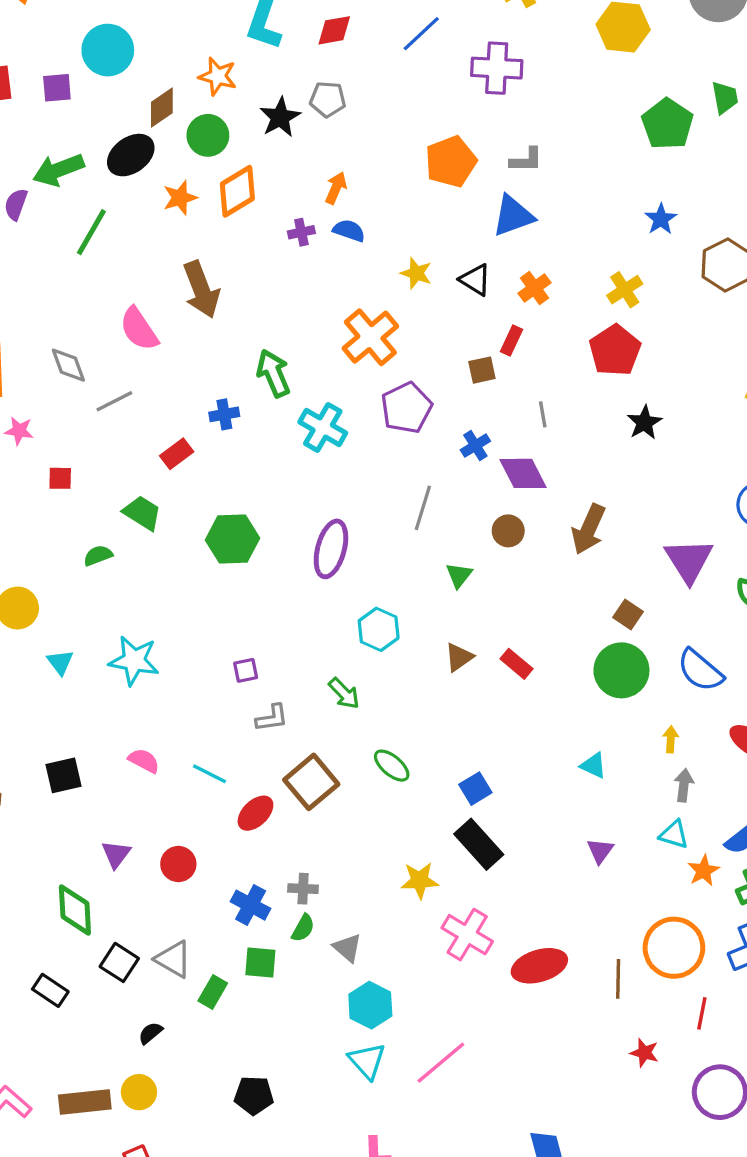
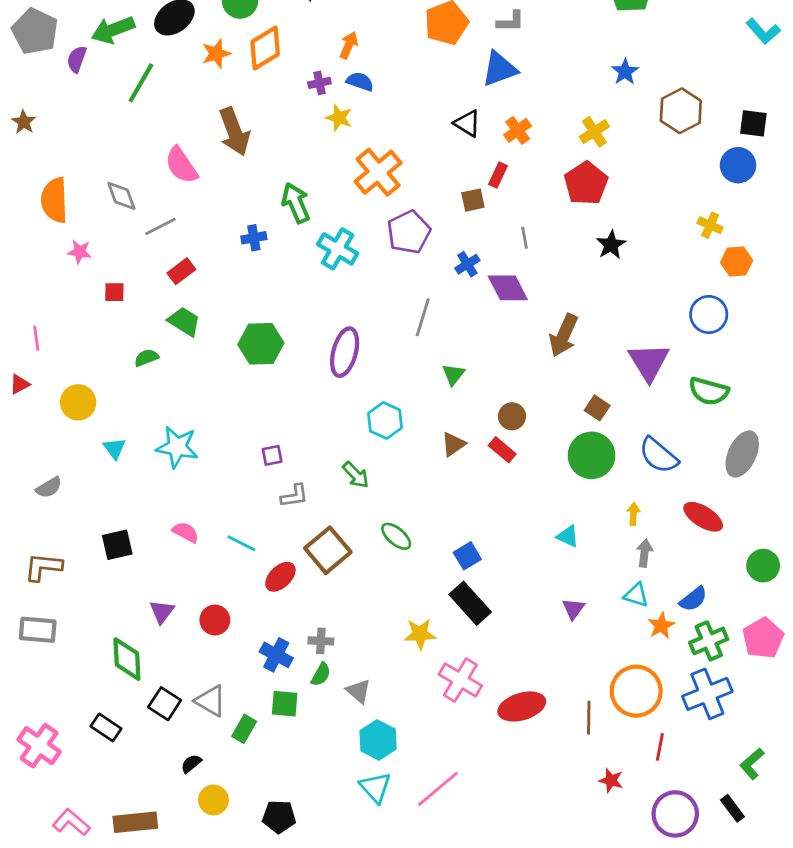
yellow star: (416, 273) -> (339, 118), moved
red rectangle: (177, 454) -> (181, 271), moved
brown circle: (508, 531) -> (512, 416), moved
yellow circle: (139, 1092) -> (213, 800), moved

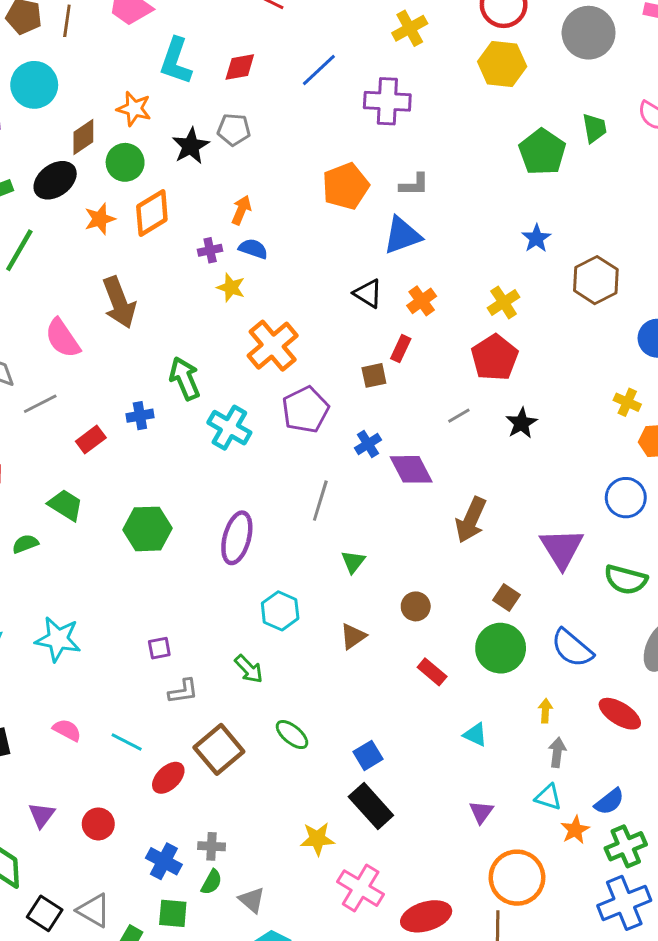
gray line: (525, 238) -> (459, 416), moved, turned 70
red rectangle: (181, 271) -> (91, 440), moved
red rectangle: (502, 450) -> (432, 672), moved
orange circle: (636, 691) -> (517, 878), moved

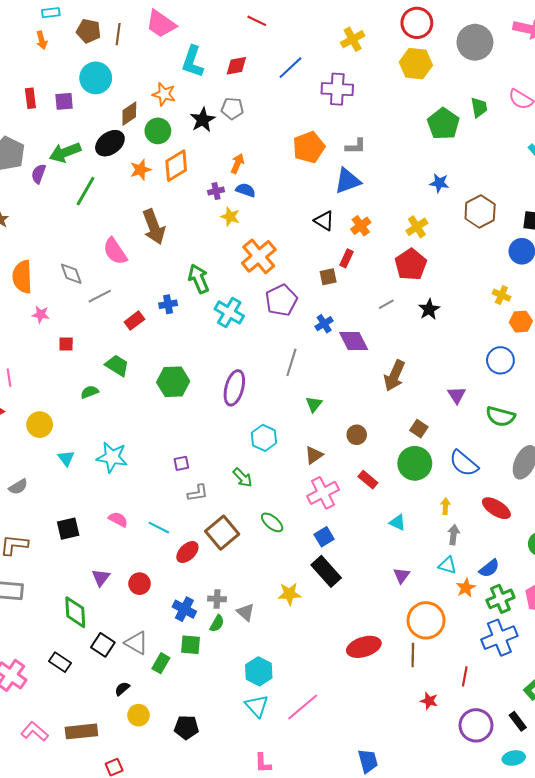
blue star: (536, 238) -> (439, 183), turned -30
purple triangle: (562, 548) -> (457, 395), size x0.6
pink cross: (361, 888) -> (323, 493), moved, turned 32
gray triangle: (252, 900) -> (246, 612), moved

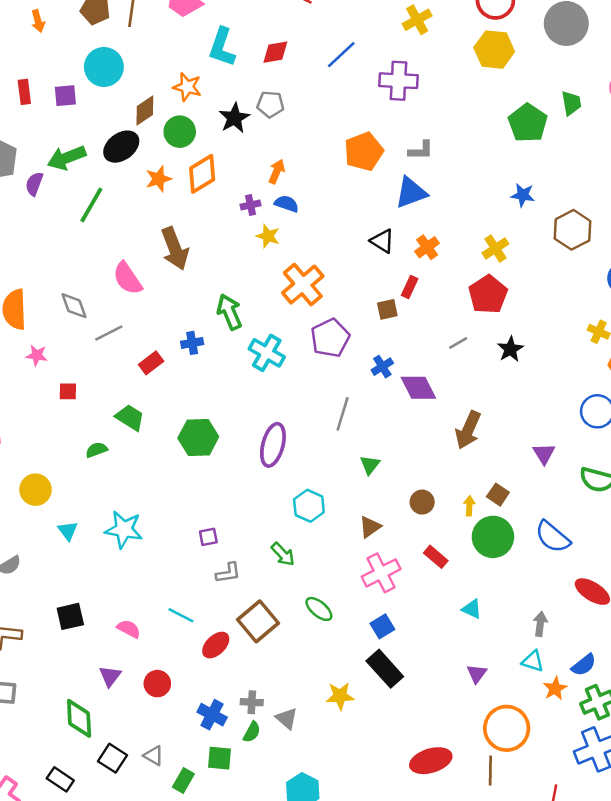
yellow arrow: (445, 506) -> (469, 506), moved
pink semicircle: (118, 519) -> (129, 629), moved
gray triangle: (136, 643) -> (154, 756), size x0.7

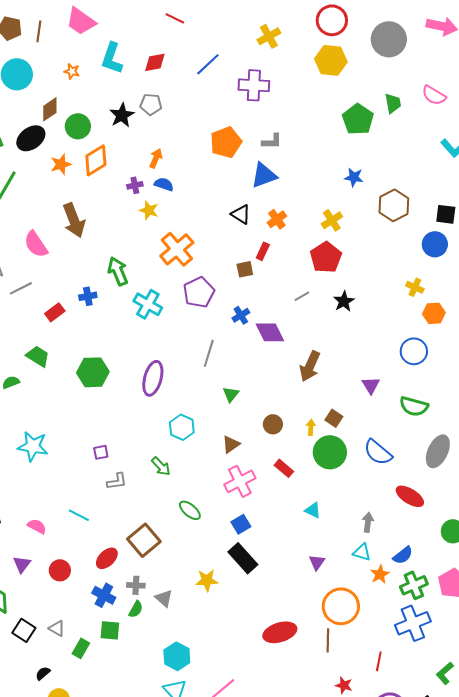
orange star: (187, 87) -> (72, 71), moved, size x0.7
brown square: (258, 621) -> (144, 540), moved
red ellipse: (216, 645) -> (107, 558), moved

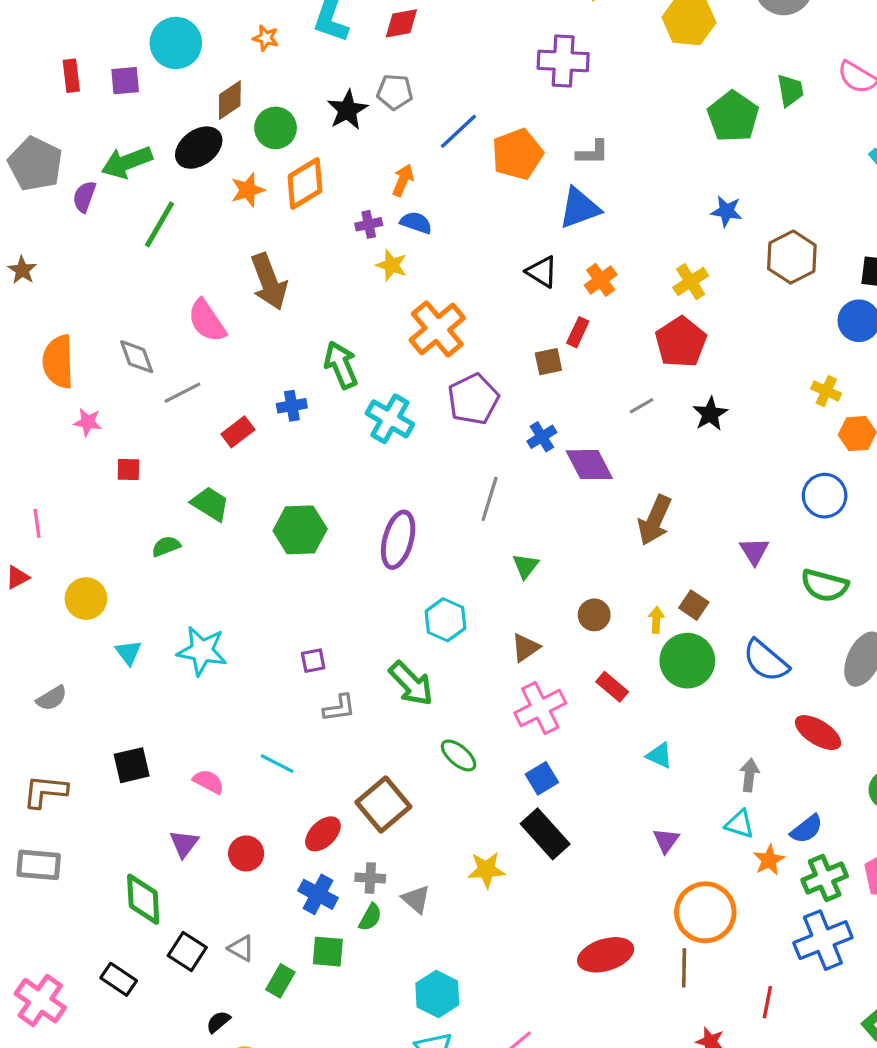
blue line: (208, 64) -> (459, 131), moved
green arrow: (161, 466) -> (411, 684), size x1.4

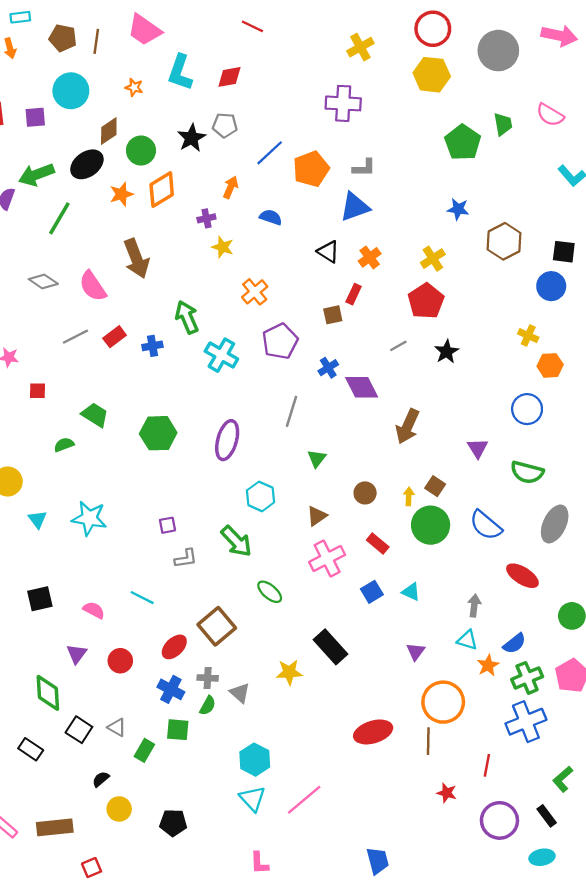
blue semicircle: (416, 223) -> (271, 217), moved
orange cross: (437, 329) -> (255, 292), size x0.7
gray diamond: (137, 357) -> (43, 282), moved, turned -36
red rectangle: (238, 432) -> (115, 337), moved
blue square: (542, 778) -> (372, 592), moved

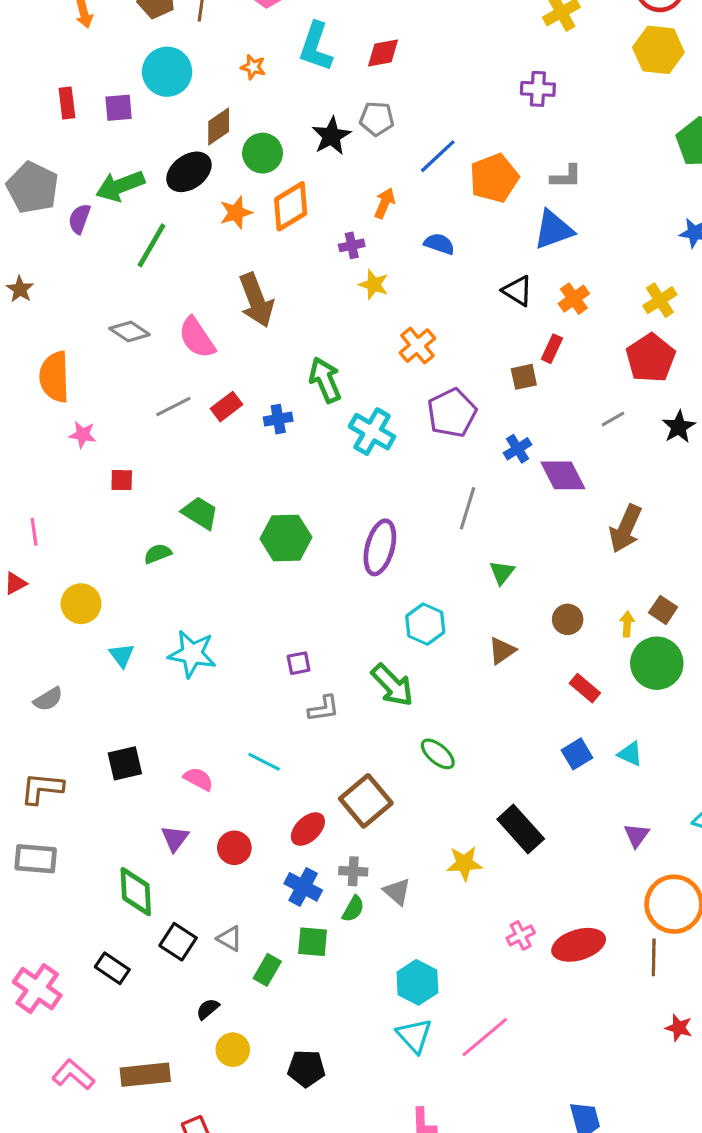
purple cross: (343, 103) -> (538, 89), size x0.7
pink cross: (327, 558) -> (521, 935), moved, size x0.6

